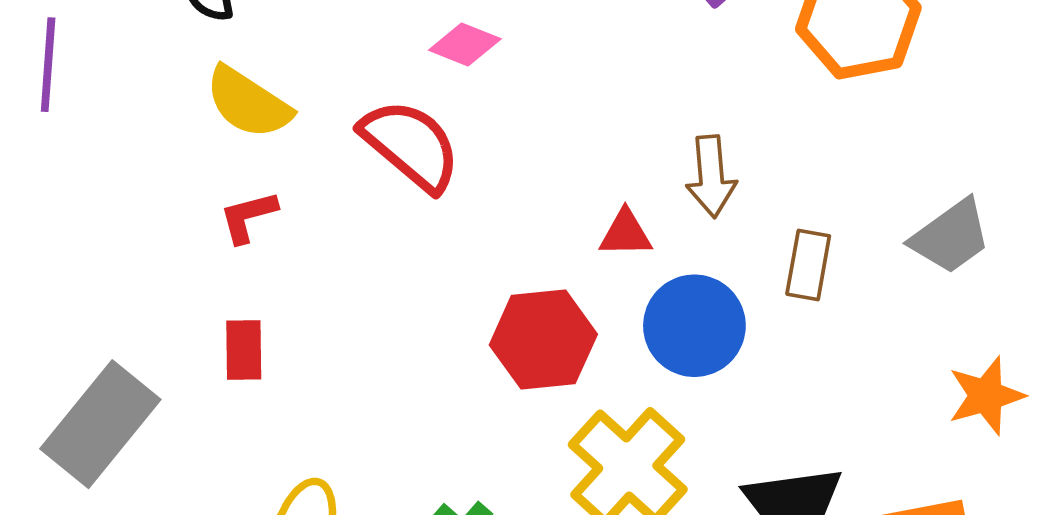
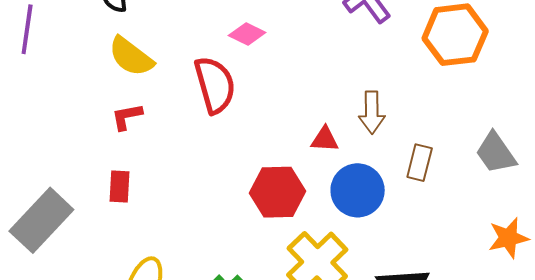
red semicircle: (411, 145) -> (215, 85), turned 30
gray trapezoid: (951, 236) -> (496, 153), turned 87

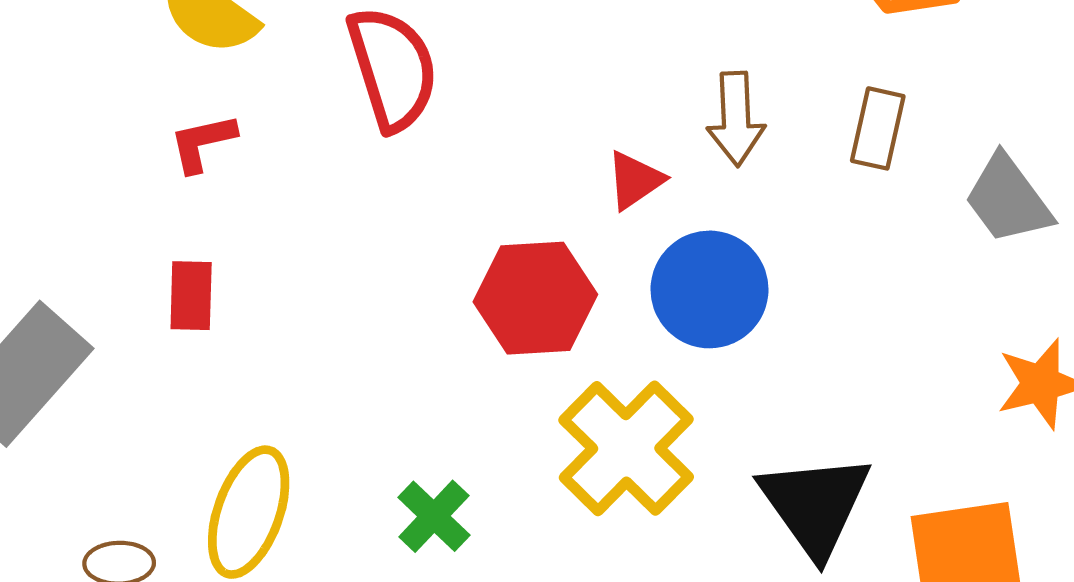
red triangle: (325, 139) -> (635, 180), turned -36
brown rectangle: (420, 163) -> (878, 128), moved

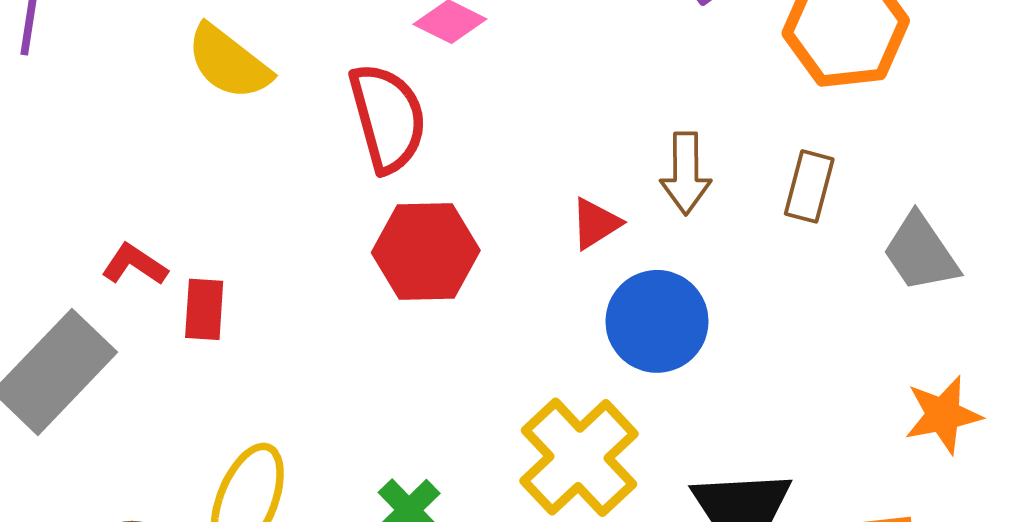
red L-shape: (203, 143) -> (134, 265), moved, turned 44
red hexagon: (535, 298) -> (426, 252), moved

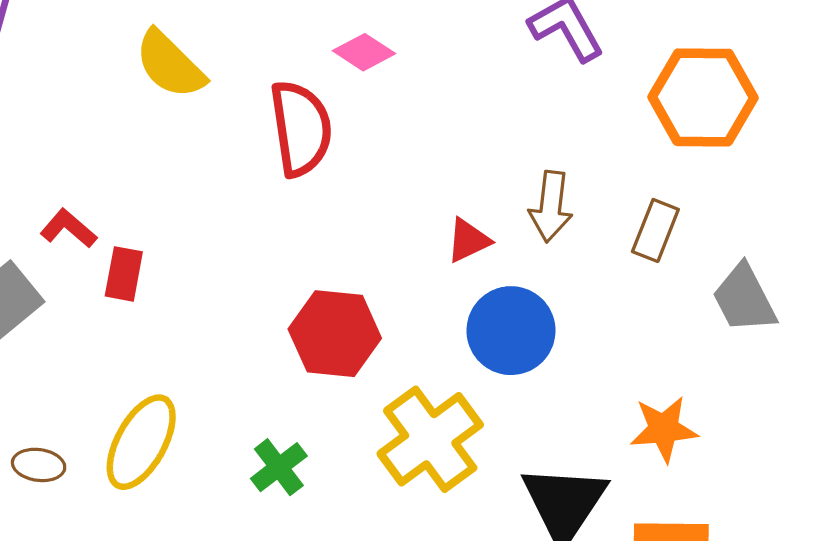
red hexagon: (426, 252) -> (335, 334), moved
orange star: (943, 415) -> (664, 429), moved

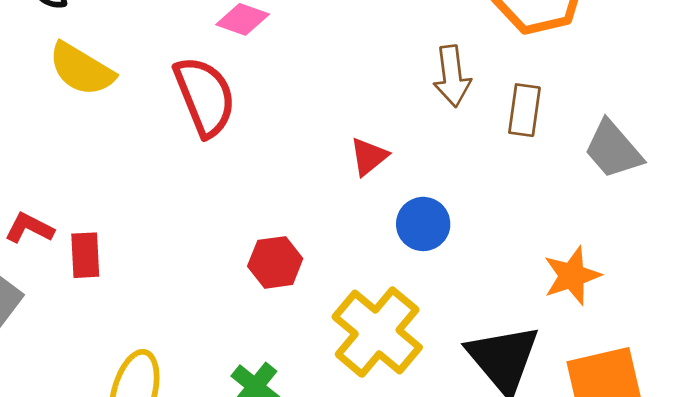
brown arrow: (551, 207) -> (452, 76), moved
blue circle: (511, 331) -> (423, 224), size x0.7
red hexagon: (335, 334) -> (275, 262), size x0.7

